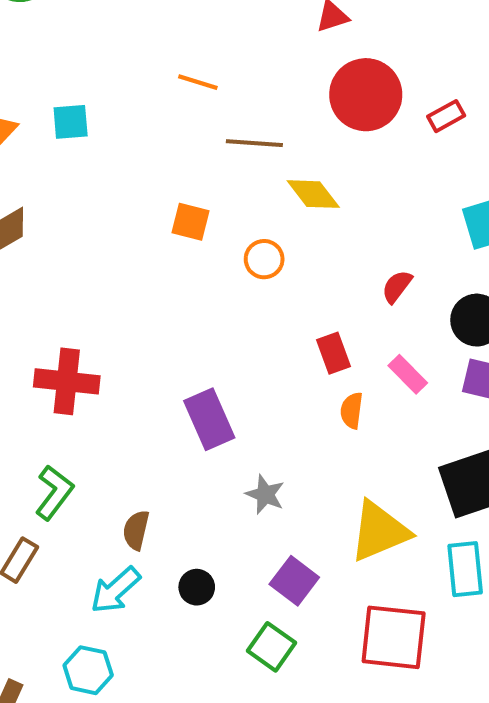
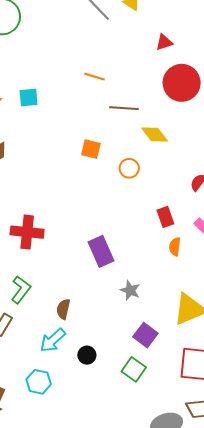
black circle: (197, 587) -> (87, 355), moved

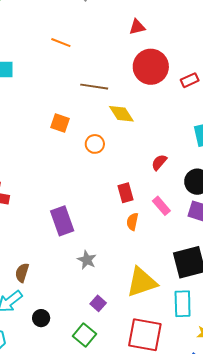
orange line: (95, 77) -> (61, 43), moved
purple square: (145, 335) -> (98, 303), size x0.7

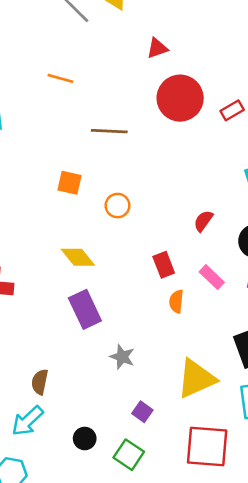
yellow diamond: (121, 114) -> (78, 257), moved
black circle: (41, 318) -> (85, 438), moved

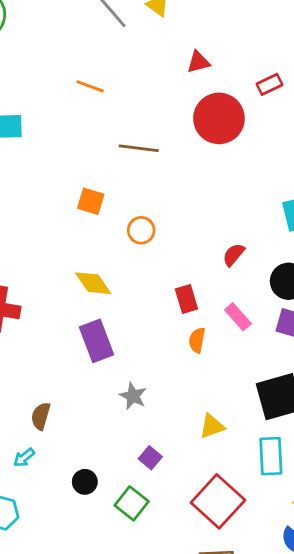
red rectangle: (232, 110) -> (269, 84), moved
yellow triangle: (196, 379) -> (212, 426), size x0.6
cyan arrow: (28, 421) -> (24, 458), size x0.6
red square: (207, 447) -> (218, 501), turned 33

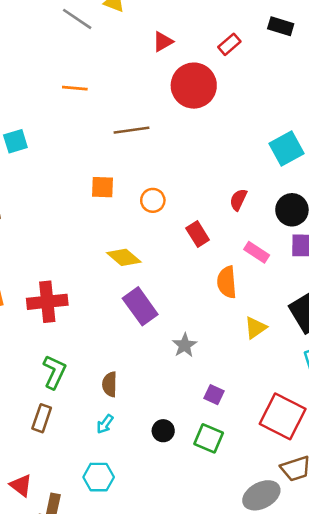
red rectangle: (186, 299) -> (198, 234), moved
orange semicircle: (197, 340) -> (227, 282), size x1.4
gray star: (133, 396) -> (185, 345), turned 30
yellow triangle: (212, 426) -> (255, 328), moved

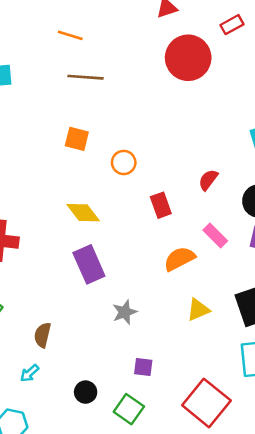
brown line: (131, 130) -> (86, 77), moved
orange semicircle: (227, 282) -> (179, 259), turned 56
purple square: (214, 395) -> (143, 367), turned -30

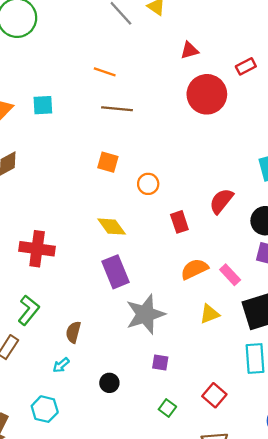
red semicircle: (208, 180) -> (221, 201), size x1.4
pink rectangle: (215, 236) -> (230, 275), moved
gray star: (125, 312) -> (145, 314), size x1.8
red square: (206, 403) -> (214, 395), size x0.6
green square: (129, 409) -> (167, 408), moved, size x0.7

